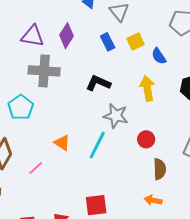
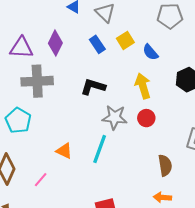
red circle: (146, 139) -> (146, 118), moved

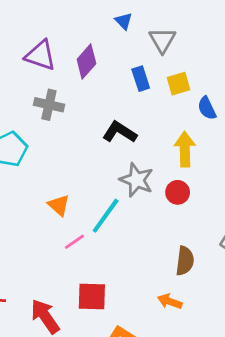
gray cross: (37, 81) -> (49, 105), size x0.7
pink line: (41, 180) -> (74, 242), moved

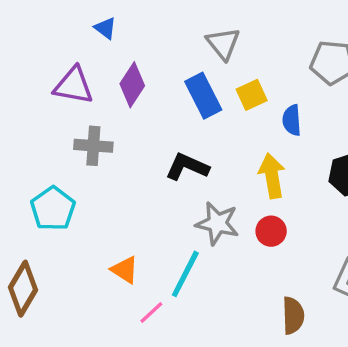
blue triangle: (124, 21) -> (105, 28), moved
blue rectangle: (141, 79) -> (203, 96), size x1.4
blue semicircle: (207, 108) -> (292, 120), turned 30

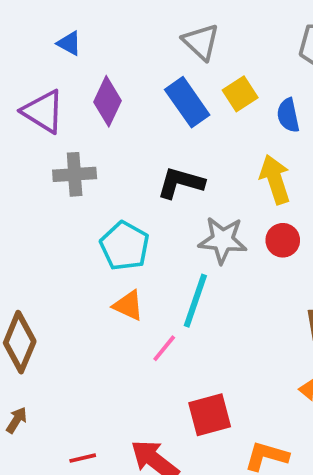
purple triangle: (73, 86) -> (43, 111), turned 30
cyan pentagon: (53, 209) -> (125, 246), moved

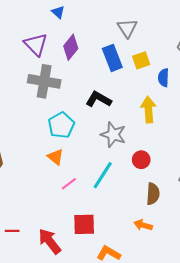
gray cross: (75, 174) -> (44, 81), size x1.4
red circle: (283, 240) -> (141, 160), moved
cyan line: (195, 301) -> (103, 175), moved

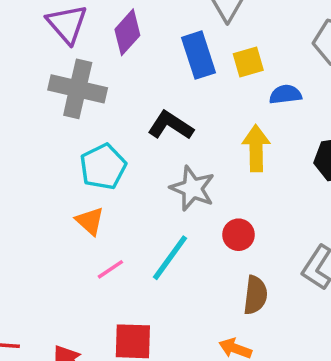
blue semicircle: (163, 78) -> (285, 94), turned 78

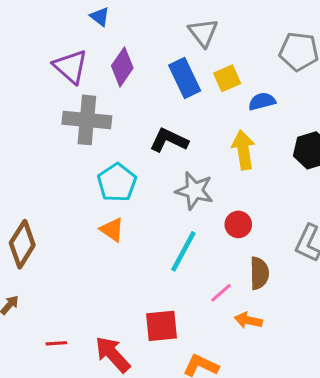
pink line: (110, 269) -> (221, 293), moved

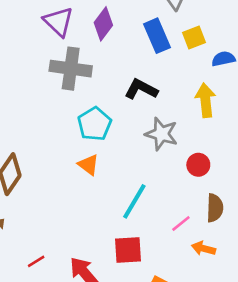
cyan line: (183, 251) -> (134, 201), moved
red line: (56, 343) -> (36, 261), turned -30

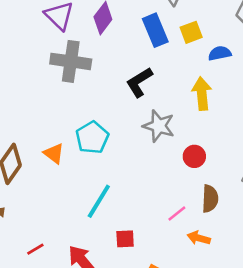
black L-shape: (141, 89) -> (139, 82), turned -60
cyan pentagon: (94, 124) -> (92, 138), moved
orange triangle: (89, 165) -> (54, 153), moved
cyan line: (134, 201) -> (99, 201), moved
red square: (128, 250) -> (125, 239), size x0.7

